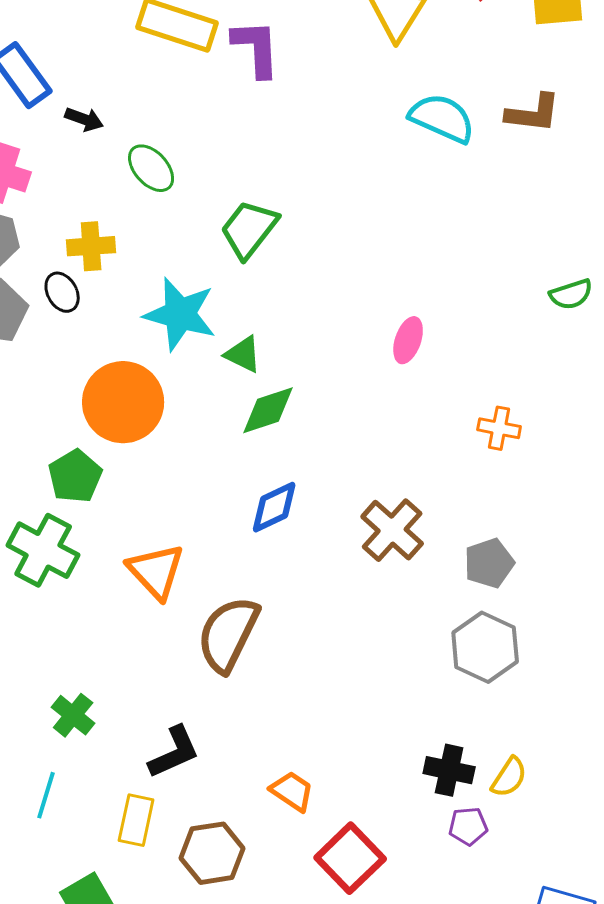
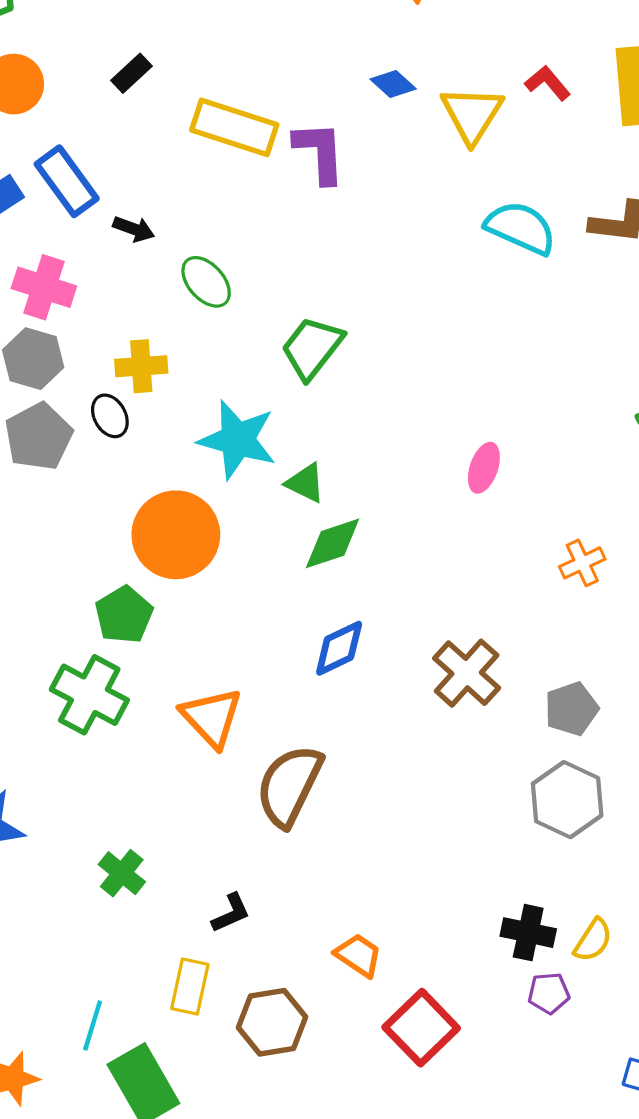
orange cross: (499, 428) -> (582, 563), turned -36
black L-shape: (174, 752) -> (231, 913), size x0.7
cyan line: (46, 795) -> (93, 1026), moved

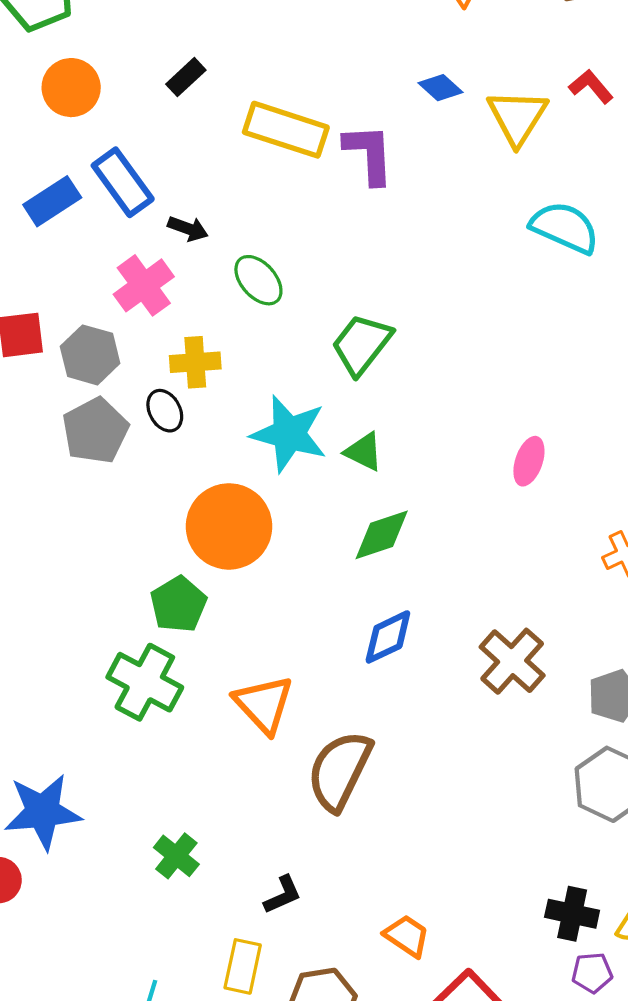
pink cross: (44, 287) -> (144, 285), moved, turned 36
green triangle: (306, 483) -> (364, 452), moved

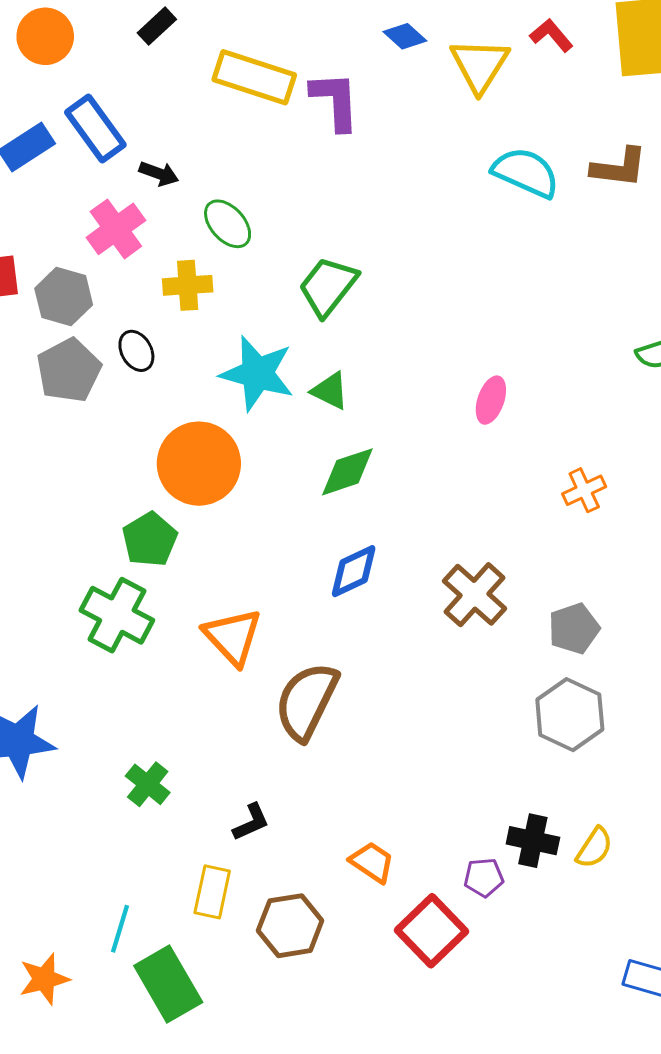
yellow cross: (195, 362) -> (188, 285), moved
purple pentagon: (592, 973) -> (484, 878), moved

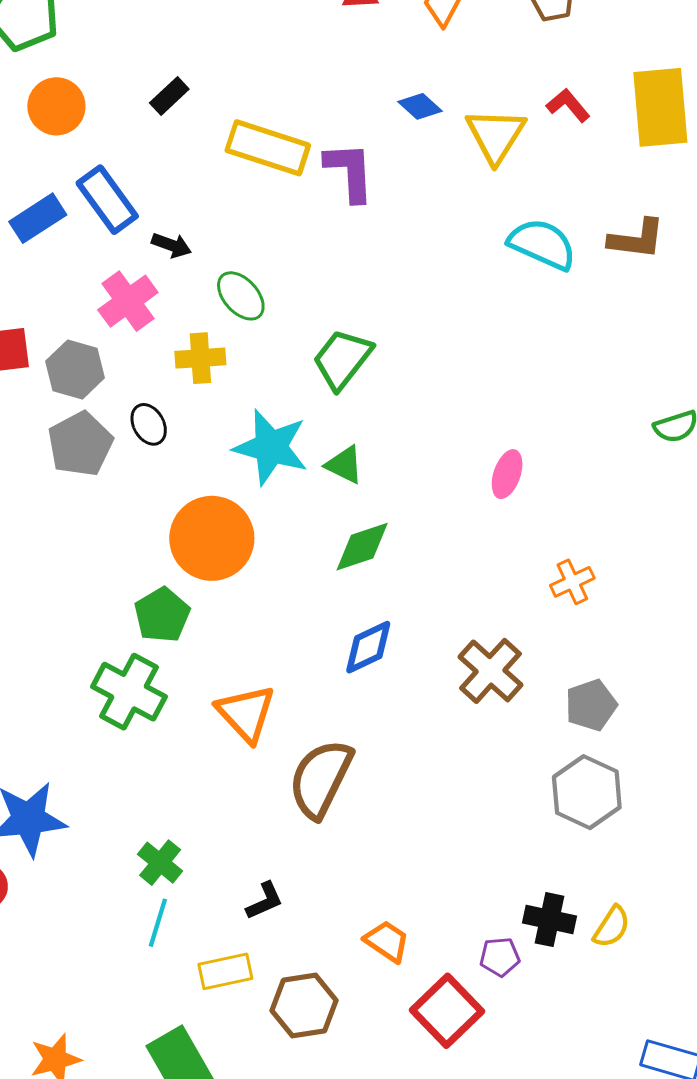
orange cross: (584, 490) -> (572, 582), moved
yellow rectangle: (212, 892) -> (225, 971), turned 66
cyan line: (120, 929) -> (158, 923), moved

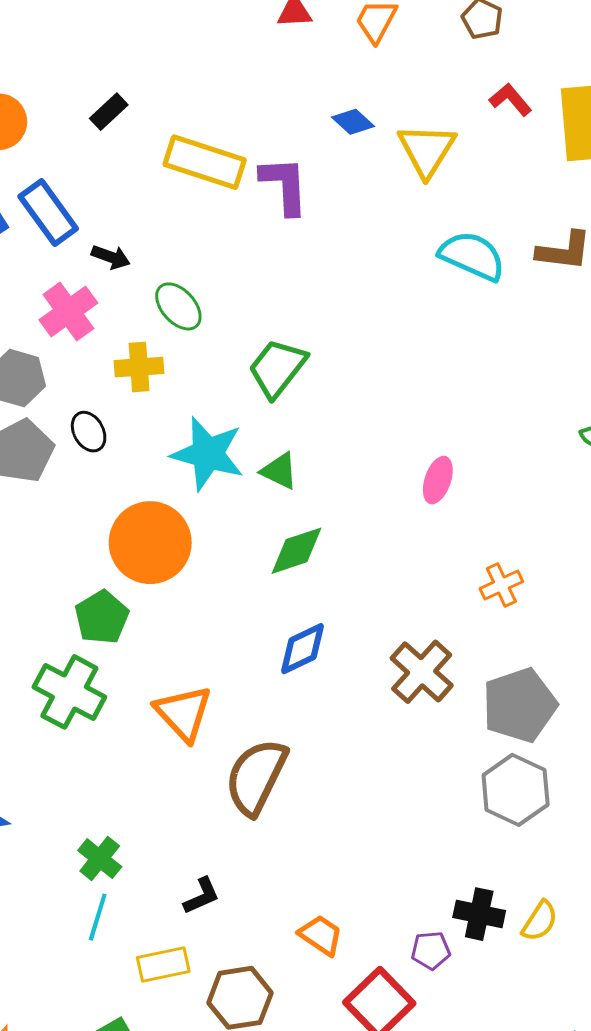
red L-shape: (568, 105) -> (510, 100), moved
gray pentagon: (591, 705) -> (520, 705), size x1.5

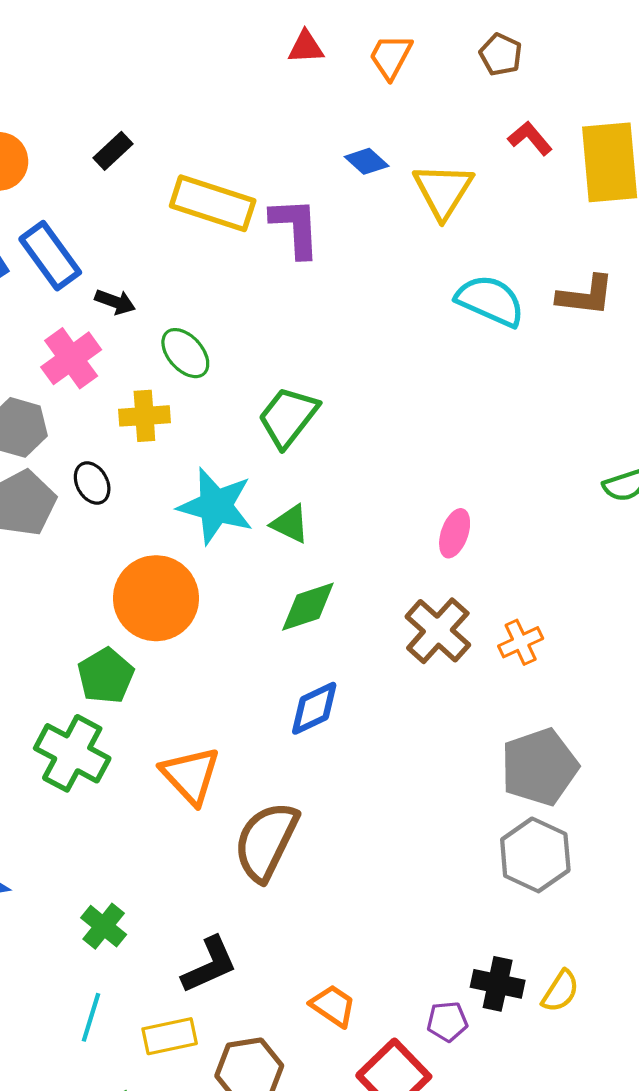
brown cross: (422, 672) -> (438, 631), moved
black L-shape: (202, 896) -> (209, 965), size x1.5
cyan line: (98, 917) -> (91, 1017), moved

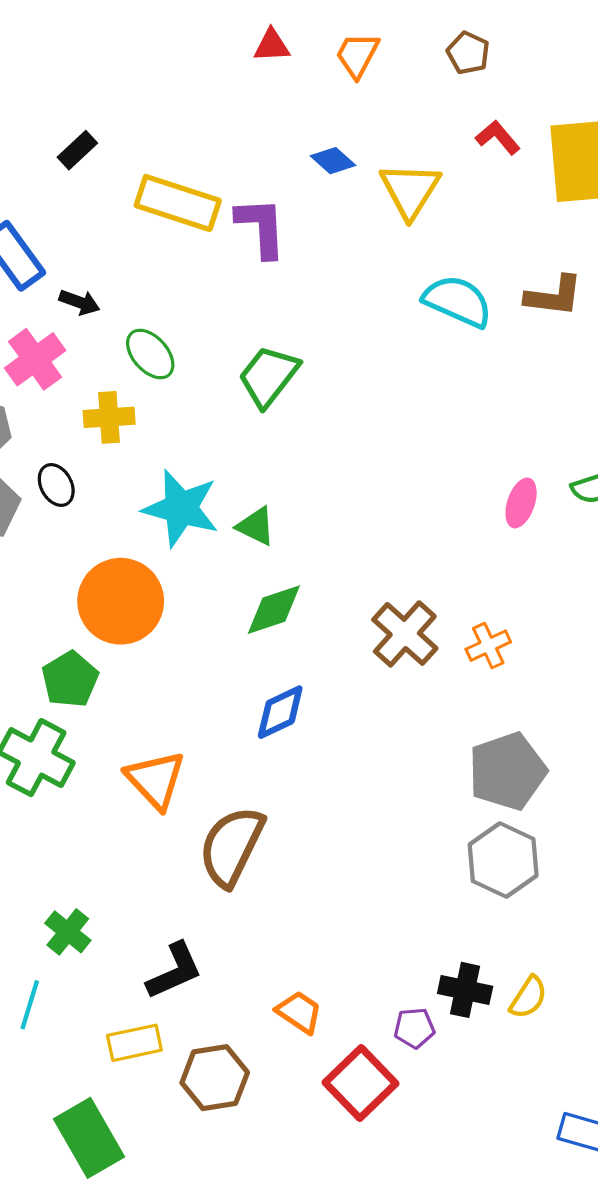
green trapezoid: (288, 417) -> (269, 376), moved
pink ellipse: (455, 533) -> (521, 503), moved
cyan line: (91, 1017) -> (30, 1005), moved

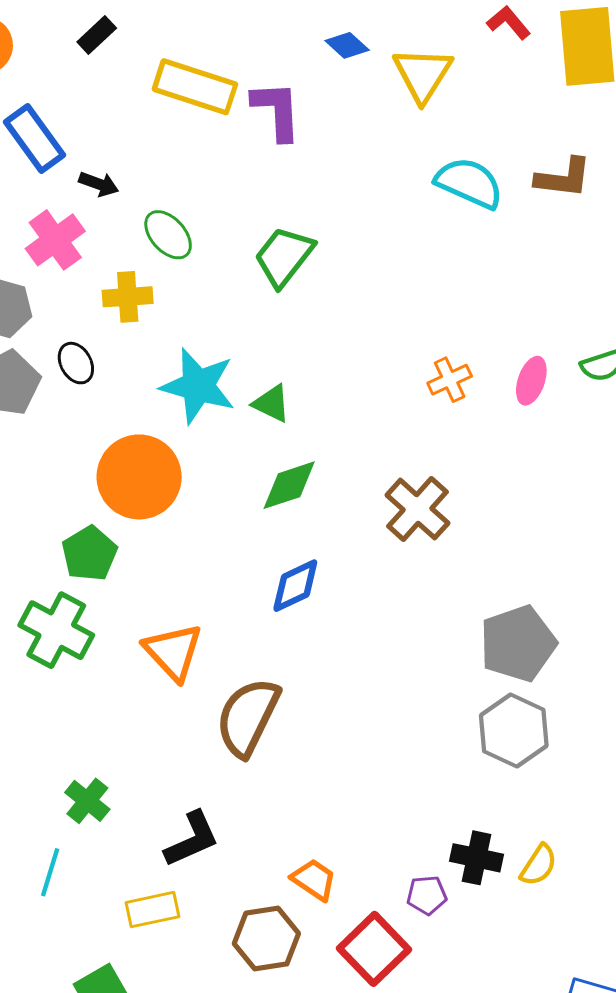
orange cross: (488, 646) -> (450, 380), moved
brown hexagon: (215, 1078) -> (266, 939), moved

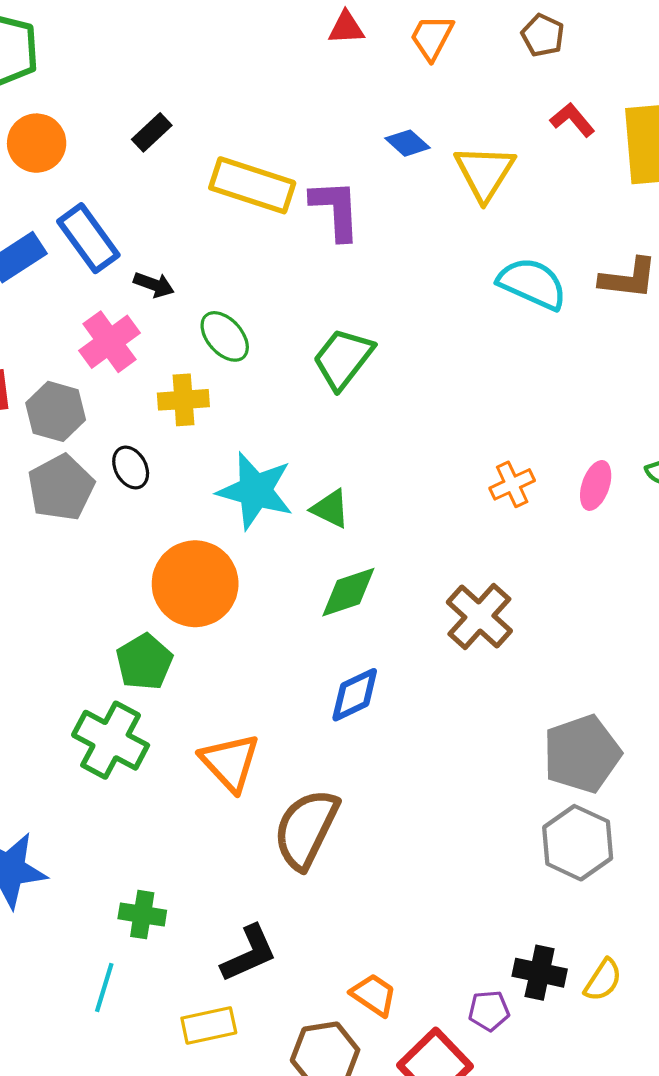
green cross: (87, 801) -> (142, 915), turned -30

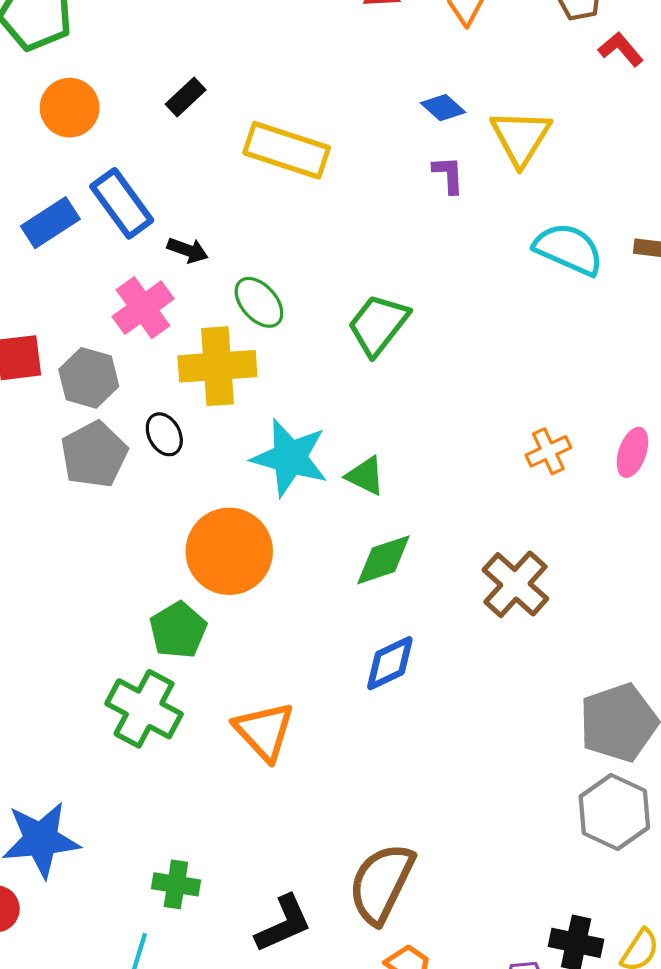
red L-shape: (572, 120) -> (621, 49), moved
purple L-shape: (336, 210) -> (448, 175), moved, size x0.6
yellow cross: (183, 400) -> (217, 366), size x1.5
brown semicircle: (306, 829) -> (381, 883), moved

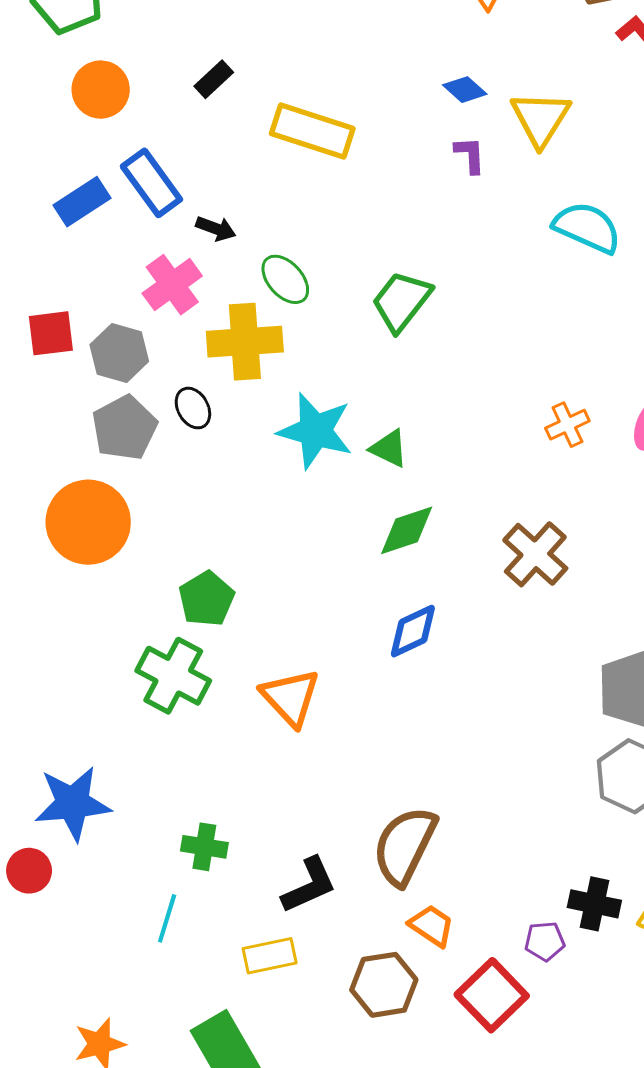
orange circle: (229, 551) -> (88, 522), moved

